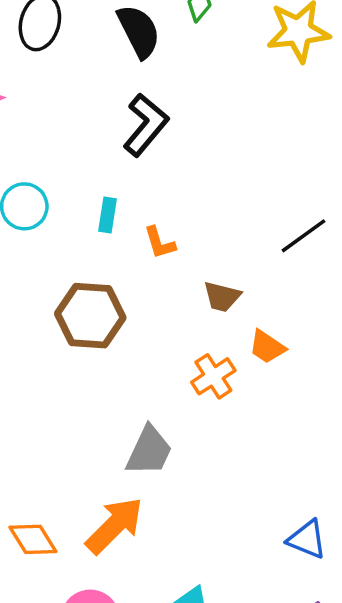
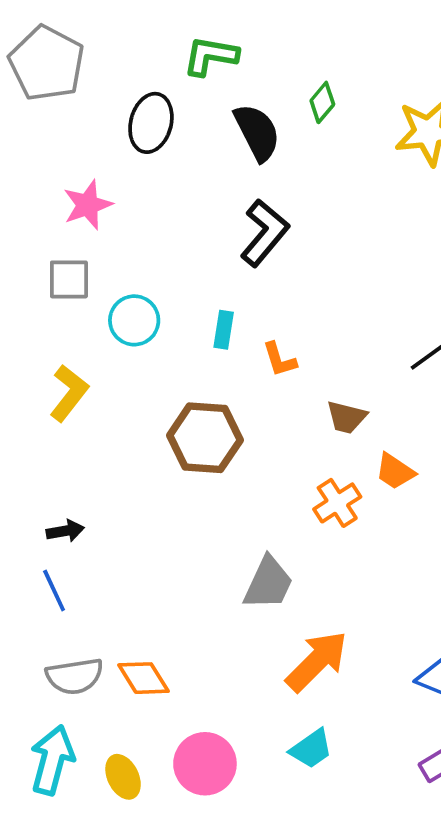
orange arrow: (114, 525) -> (317, 661), moved

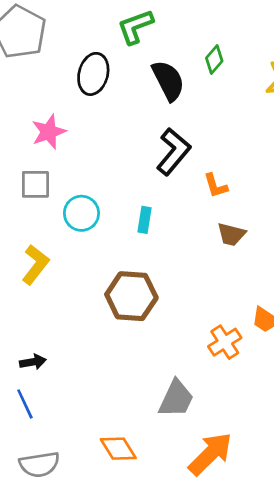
green L-shape: (211, 56) -> (135, 27), turned -30
orange L-shape: (279, 360) -> (216, 186), moved
brown trapezoid: (347, 417) -> (231, 234), moved
orange diamond: (144, 678) -> (118, 449), moved

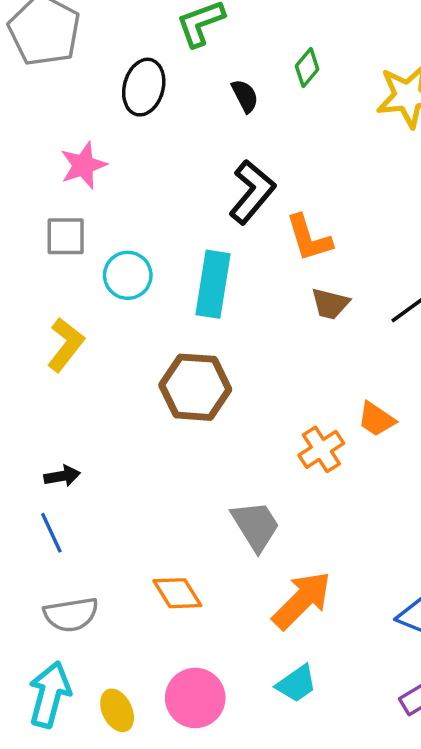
black semicircle: (168, 81) -> (245, 96), size x0.6
orange L-shape: (216, 186) -> (309, 238), size x1.4
cyan rectangle: (145, 220) -> (213, 284), size x1.8
gray trapezoid: (176, 399) -> (256, 526), turned -57

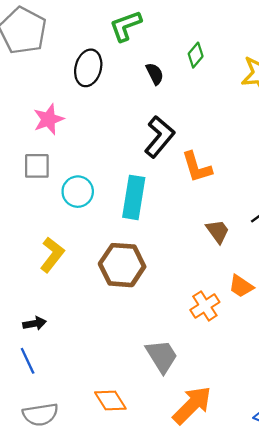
brown trapezoid: (330, 304) -> (218, 231), moved, turned -140
yellow L-shape: (66, 345) -> (52, 255), moved

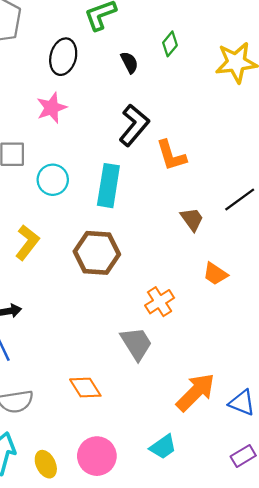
pink star: (49, 119) -> (52, 108), moved
orange cross: (205, 306) -> (160, 302), moved
orange arrow: (192, 405) -> (196, 392), moved

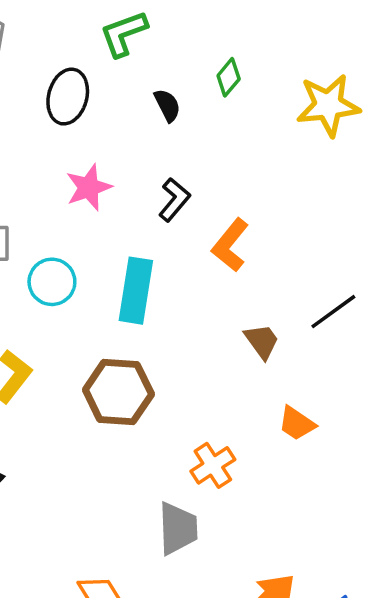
pink star: (52, 108) -> (89, 187), moved
black L-shape: (134, 125) -> (174, 200), size x0.7
orange L-shape: (171, 155) -> (230, 245), turned 56
gray trapezoid: (136, 343) -> (178, 528), turned 30

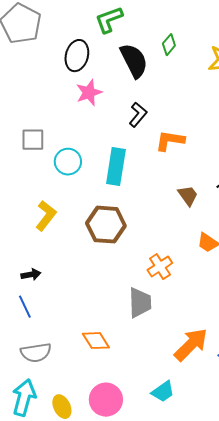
black semicircle: (167, 105) -> (134, 61), size x1.8
pink star: (89, 187) -> (89, 93), moved
orange L-shape: (230, 245) -> (170, 141), turned 60

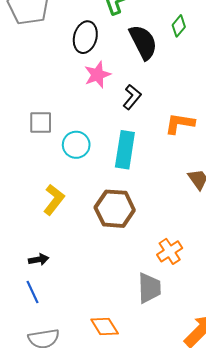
black L-shape: (138, 115) -> (132, 97), moved

